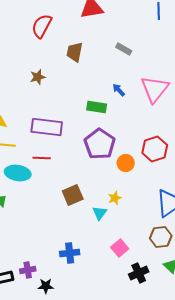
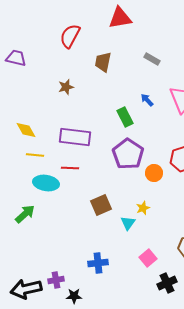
green rectangle: (97, 107) -> (125, 117), turned 54

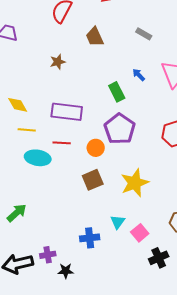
brown trapezoid: (103, 62) -> (95, 37), turned -35
orange circle: (154, 173) -> (96, 148), moved
yellow star: (143, 208) -> (135, 183), size x2.0
green arrow: (25, 214) -> (17, 213), moved
cyan triangle: (128, 223) -> (118, 222), moved

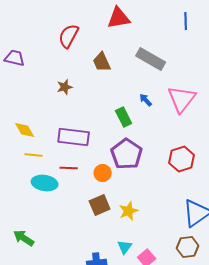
gray rectangle: (144, 34) -> (151, 59), size x1.8
yellow star: (135, 183) -> (129, 211), moved, size x0.7
green arrow: (17, 213) -> (24, 238), turned -105

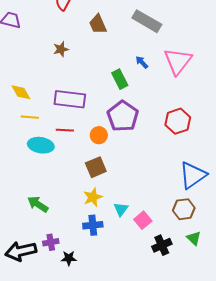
yellow star: (129, 211) -> (93, 197), moved
green arrow: (24, 238) -> (38, 204), moved

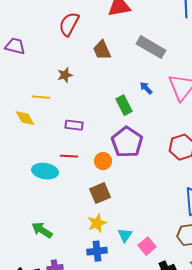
purple rectangle: (70, 99) -> (74, 125), size x0.6
yellow line: (30, 117) -> (41, 97), moved

